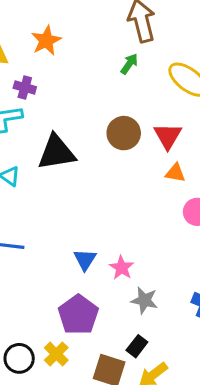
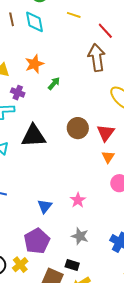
green arrow: (129, 64) -> (54, 83), moved
orange triangle: (175, 173) -> (108, 157), turned 48
pink star: (122, 268) -> (78, 200), moved
black rectangle: (137, 346) -> (72, 265), turned 64

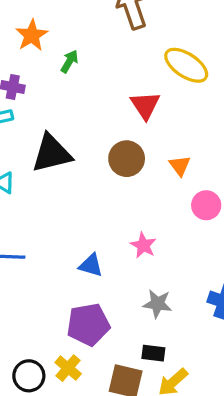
brown circle: (78, 128) -> (127, 159), moved
red triangle: (106, 133) -> (145, 105), moved
blue triangle: (45, 206) -> (91, 265), turned -42
purple pentagon: (37, 241) -> (88, 325), turned 30

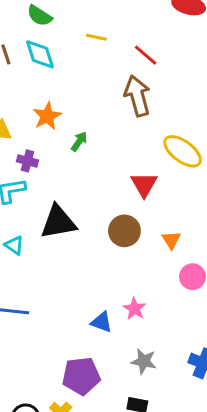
blue triangle: (91, 265) -> (102, 322), moved

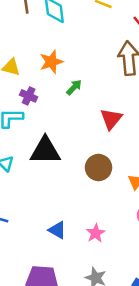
red triangle: (144, 185) -> (111, 119), moved
blue triangle: (102, 322) -> (57, 230), moved

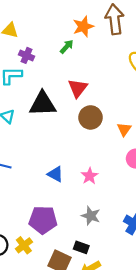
orange star: (51, 62) -> (83, 26), moved
red triangle: (111, 119) -> (78, 88), moved

